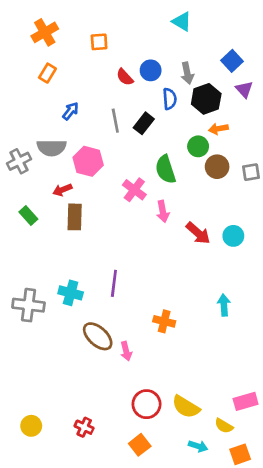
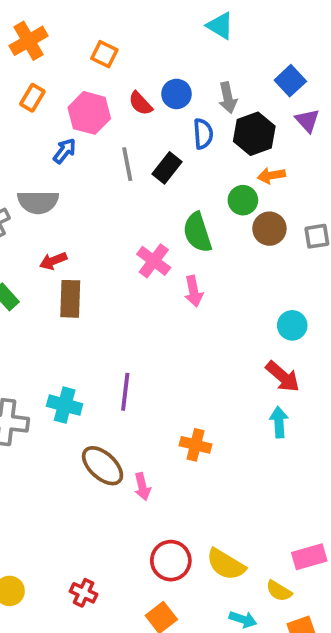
orange square: (99, 42) -> (104, 54), turned 30
pink hexagon: (88, 161) -> (89, 113), moved
red arrow: (198, 233) -> (283, 377), moved

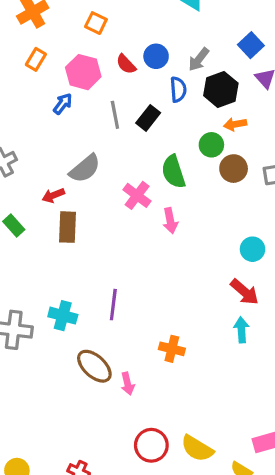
gray arrow: (228, 98) -> (199, 59), turned 50
gray semicircle: (38, 202) -> (85, 169), moved, turned -40

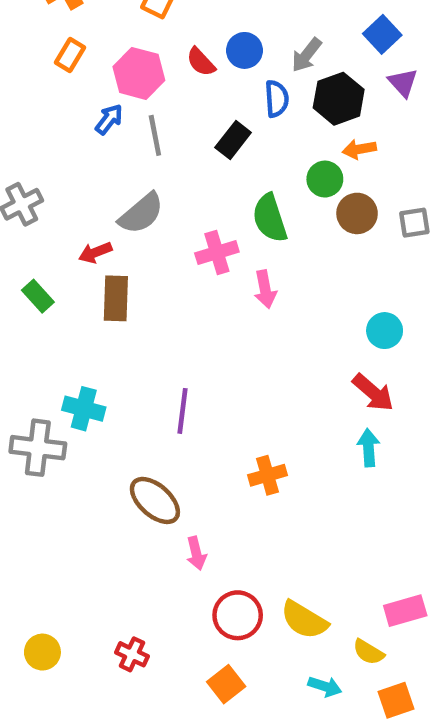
gray line: (115, 115) -> (155, 135), moved
pink cross: (137, 195) -> (217, 252), turned 36
cyan cross: (63, 316) -> (84, 409), moved
orange cross: (172, 349) -> (267, 475), turned -30
pink arrow: (128, 384) -> (196, 553), moved

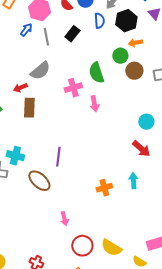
black rectangle: (233, 140) -> (72, 34), moved
cyan arrow: (368, 448) -> (133, 181), moved
orange cross: (267, 475) -> (104, 188), moved
brown ellipse: (155, 500) -> (39, 181), moved

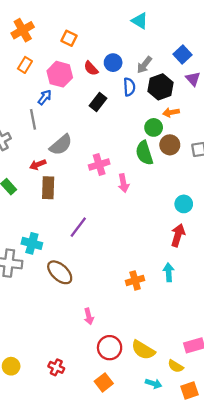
gray line: (46, 37) -> (33, 119), moved
green semicircle: (96, 73) -> (144, 153), moved
red arrow: (141, 149) -> (178, 235), turned -114
purple line: (58, 157) -> (78, 227), moved, turned 30

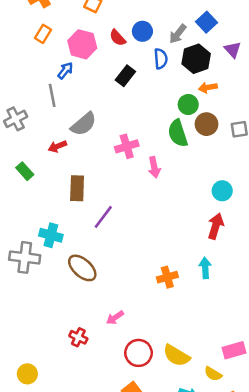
blue square: (183, 54) -> (206, 22), moved
brown rectangle: (48, 188) -> (77, 188), moved
pink arrow: (89, 316) -> (115, 318), turned 70
red cross: (56, 367) -> (78, 337), moved

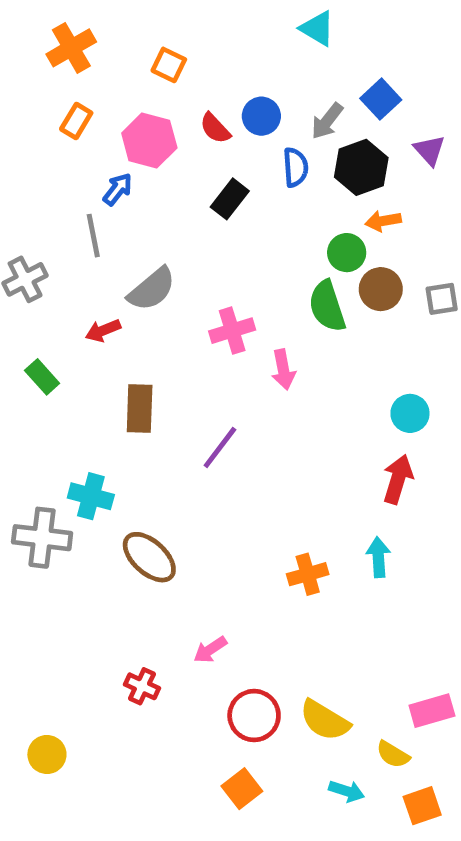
purple line: (103, 217) -> (220, 447), moved

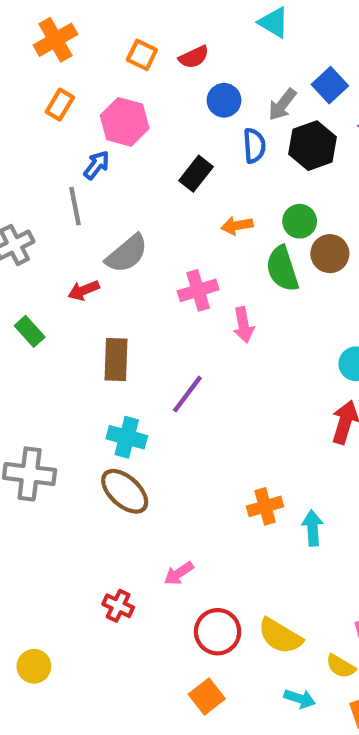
red semicircle: (215, 128) -> (194, 57), moved, turned -72
orange arrow: (383, 221) -> (237, 226), moved
cyan cross: (91, 496) -> (127, 437), moved
cyan arrow: (378, 557) -> (313, 528), moved

